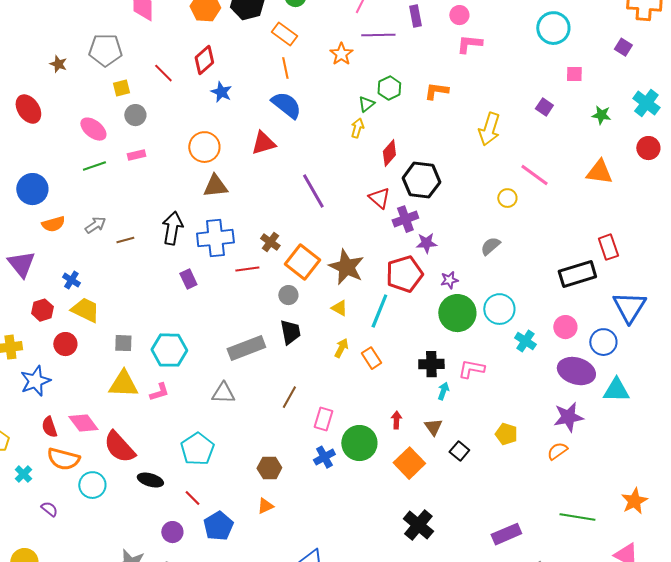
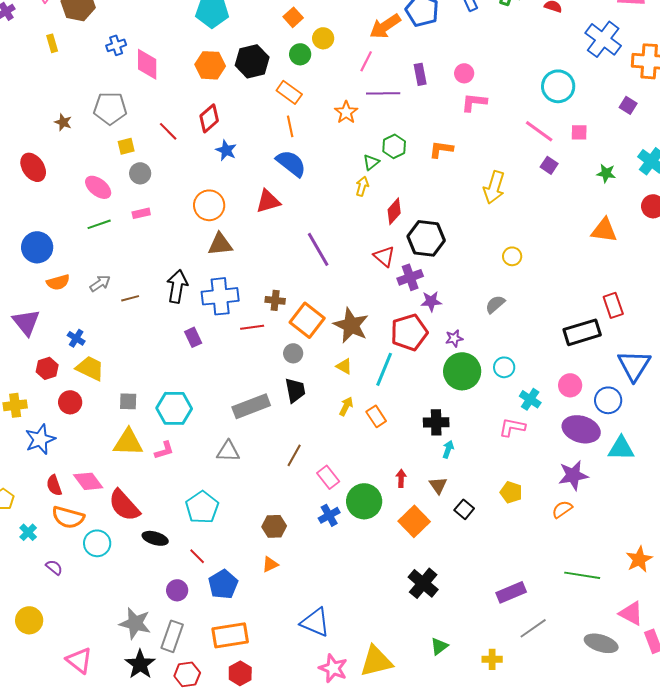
pink line: (534, 175) -> (539, 131), moved
brown cross: (270, 242) -> (275, 300), turned -30
cyan circle: (499, 309) -> (504, 367), size x0.7
pink L-shape: (471, 369) -> (512, 427), moved
pink rectangle: (323, 419) -> (328, 477), turned -55

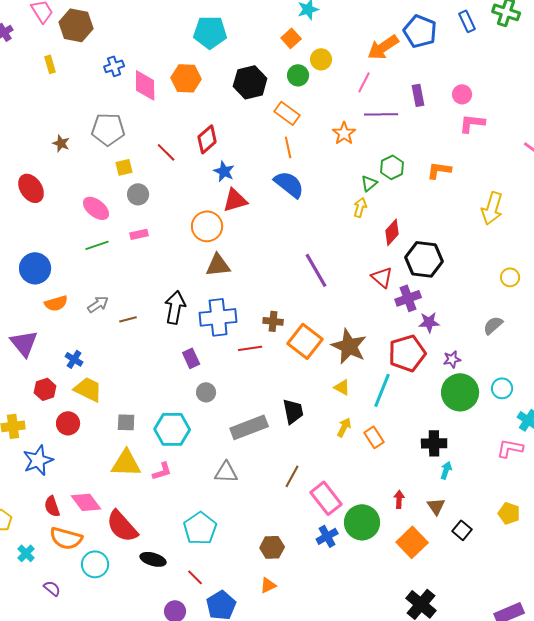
orange hexagon: (210, 65) -> (186, 78), moved
red triangle: (268, 201) -> (235, 200), moved
gray circle: (293, 353) -> (206, 392), moved
pink rectangle: (328, 477) -> (326, 498), size x1.4

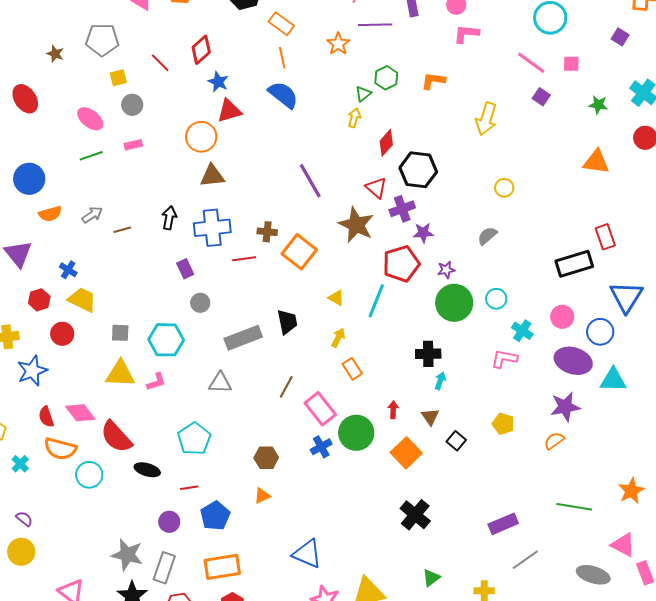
black arrow: (175, 307) -> (169, 218), size x0.7
brown star: (349, 346) -> (356, 225), moved
orange rectangle: (374, 437) -> (352, 369), moved
red line: (195, 577) -> (189, 488), turned -54
purple semicircle: (52, 588) -> (24, 519), moved

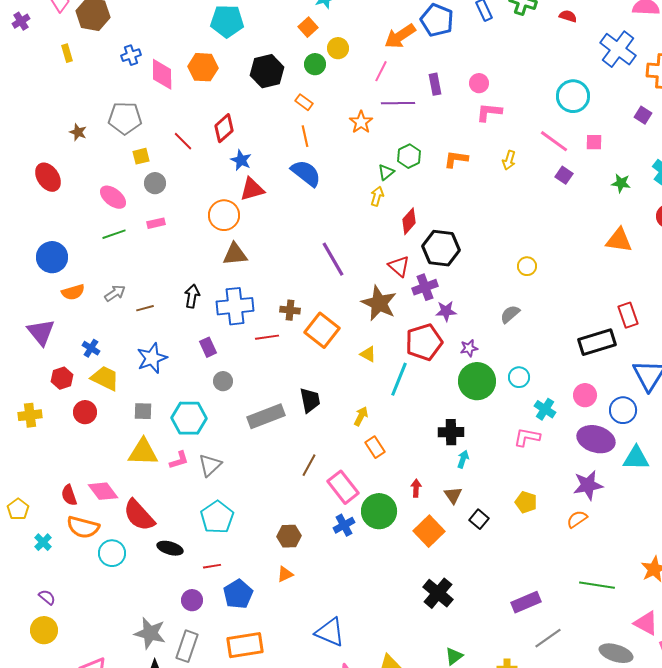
orange rectangle: (281, 24) -> (304, 102), size x0.7
yellow arrow: (486, 119) -> (509, 160), moved, size x0.6
yellow triangle: (336, 298) -> (368, 354), moved
blue star: (32, 371) -> (152, 358), moved
gray triangle: (220, 383) -> (210, 465), moved, turned -45

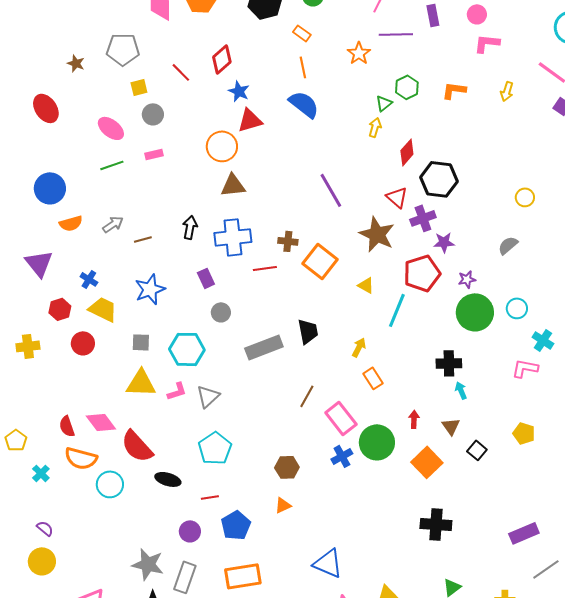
cyan arrow: (463, 459) -> (461, 390), turned -42
black cross: (438, 593) -> (436, 524), turned -36

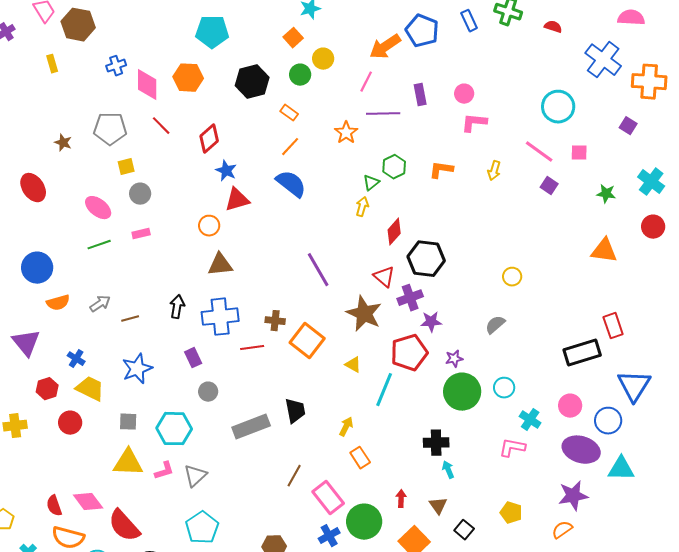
orange line: (303, 67) -> (290, 147), turned 55
red line: (181, 72) -> (161, 126), moved
orange circle: (222, 146) -> (209, 226), size x0.7

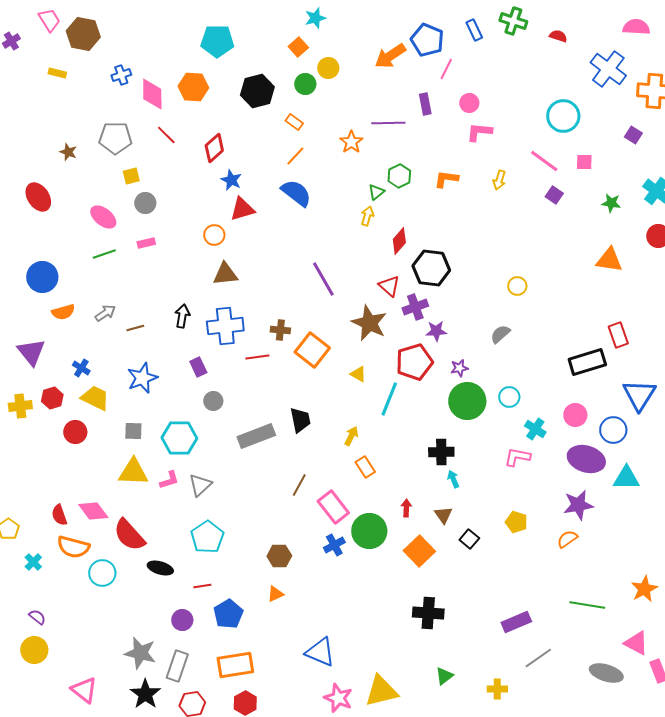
yellow rectangle: (52, 64) -> (57, 73), turned -60
pink line: (366, 82) -> (446, 69), moved
yellow cross: (15, 426) -> (20, 406), moved

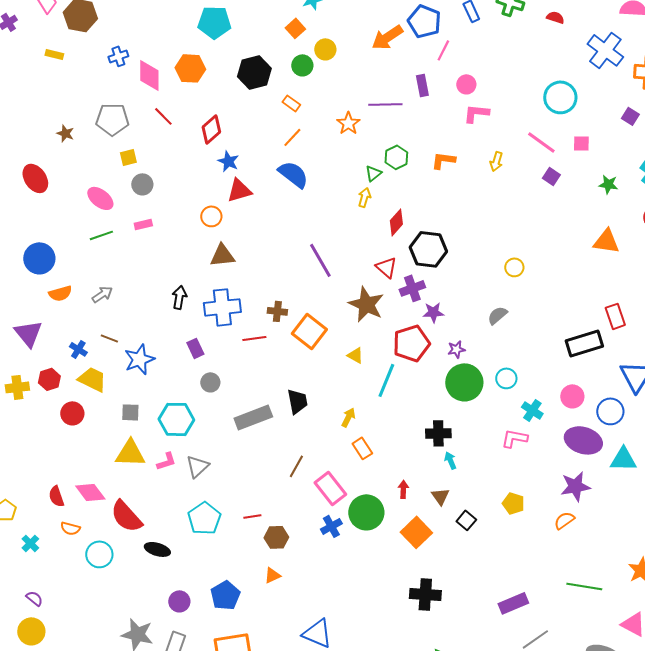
brown line: (135, 328) -> (109, 338), moved, turned 36
orange semicircle: (73, 547) -> (70, 528), size x0.6
red line: (202, 586) -> (252, 516), moved

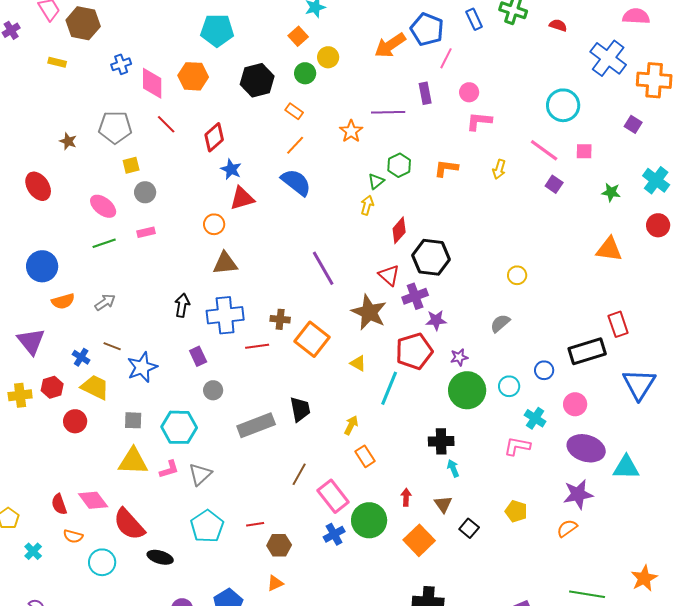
blue circle: (610, 411) -> (544, 370), moved, size x0.7

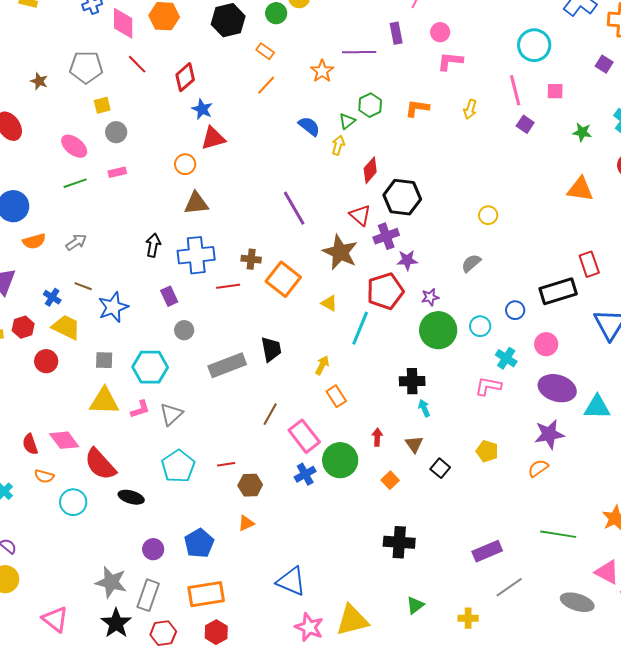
pink line: (544, 150) -> (515, 90), turned 40
blue semicircle: (296, 182) -> (309, 126), moved, size x0.7
orange square: (419, 540) -> (390, 480), size x0.6

